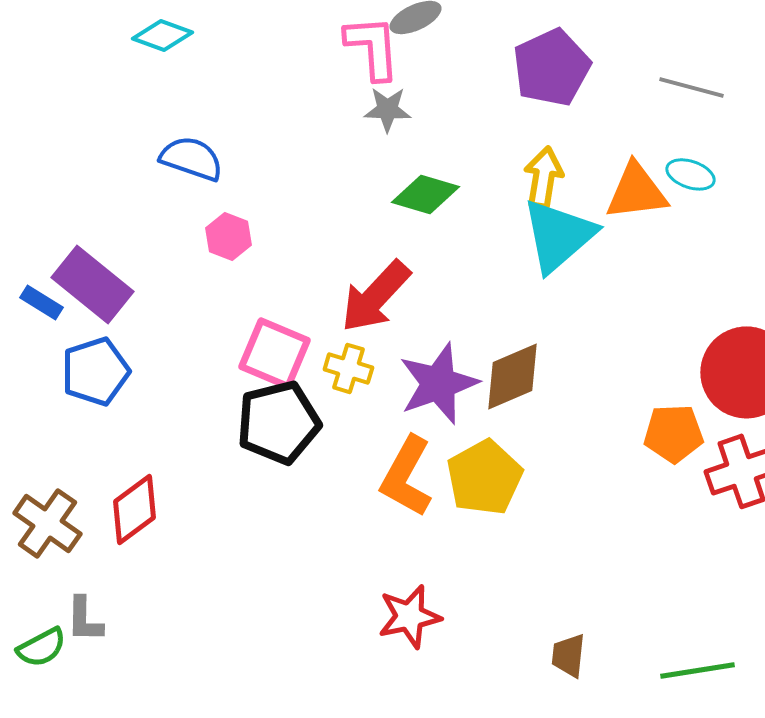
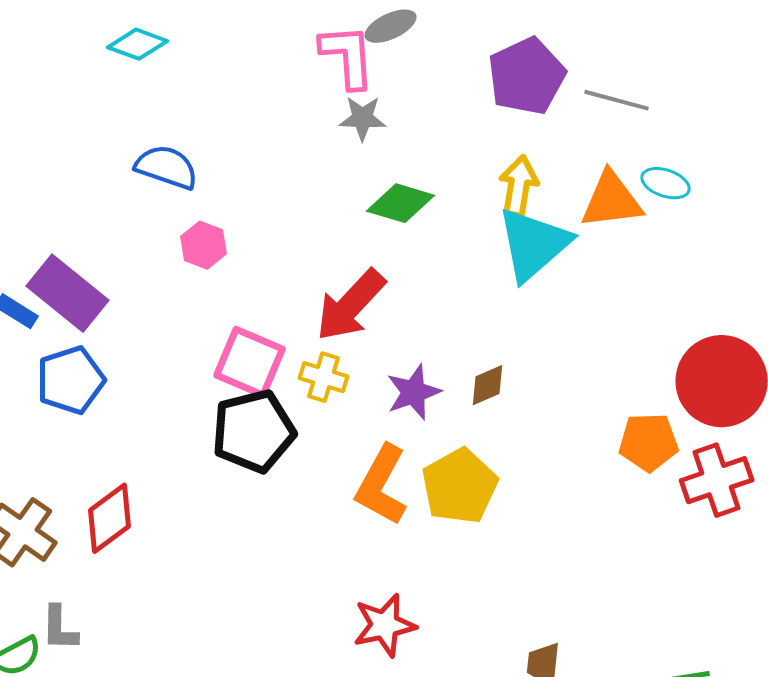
gray line: (691, 87) -> (617, 100), moved
brown diamond: (512, 376) -> (488, 385), size x0.6
purple star: (438, 383) -> (414, 392), size x0.7

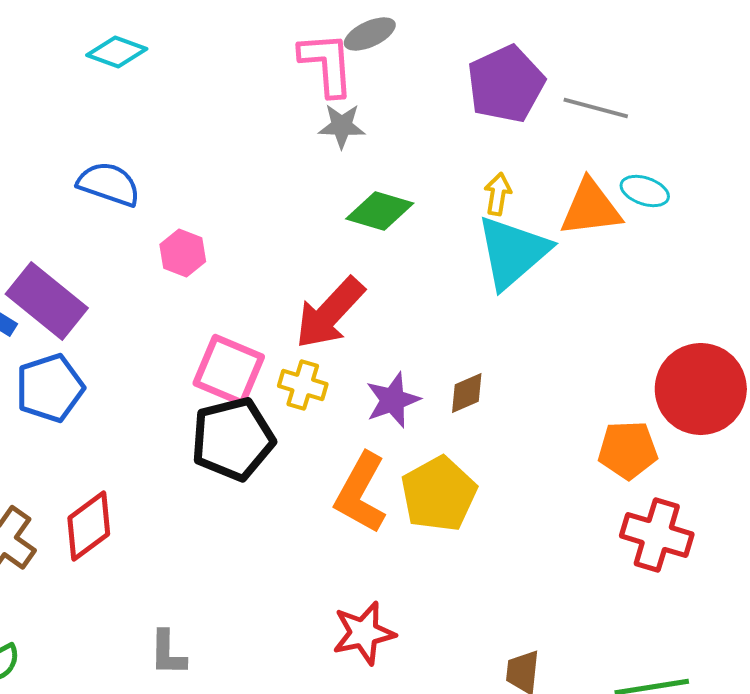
blue semicircle: (167, 167) -> (109, 184), moved
yellow arrow: (519, 186) -> (498, 194), size x0.7
red cross: (717, 480) -> (657, 535), moved, turned 36
gray L-shape: (60, 628) -> (168, 653), moved

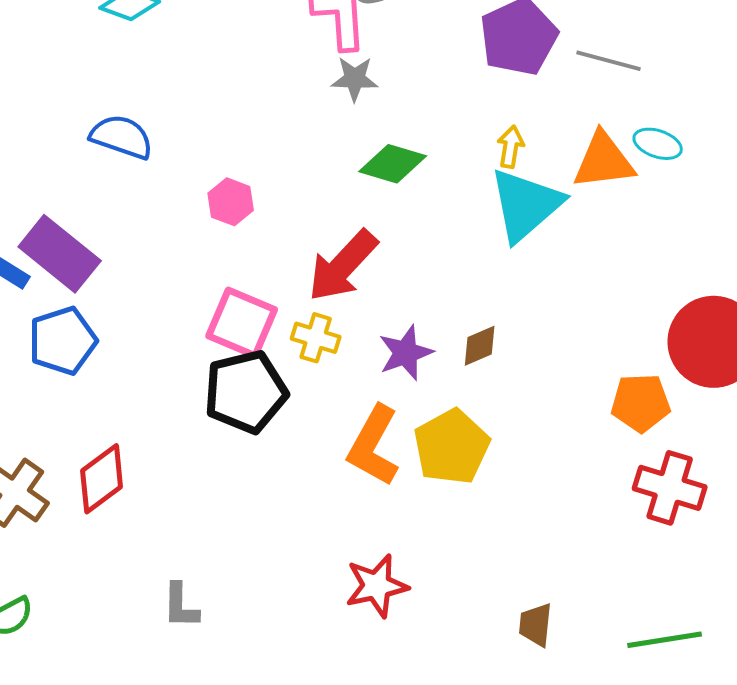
pink hexagon: (183, 253) -> (231, 202), moved

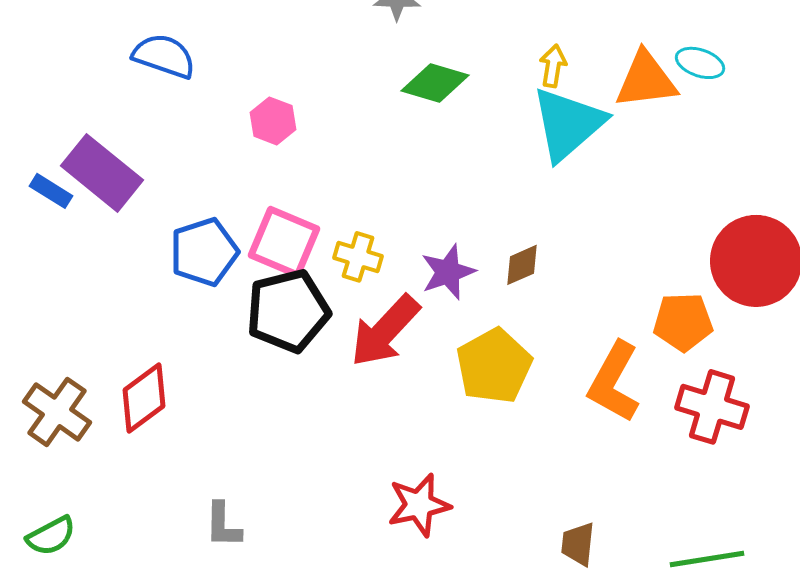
red arrow: (343, 266) -> (385, 331), moved
blue pentagon: (63, 341) -> (204, 252), moved
orange L-shape: (374, 446) -> (614, 382), moved

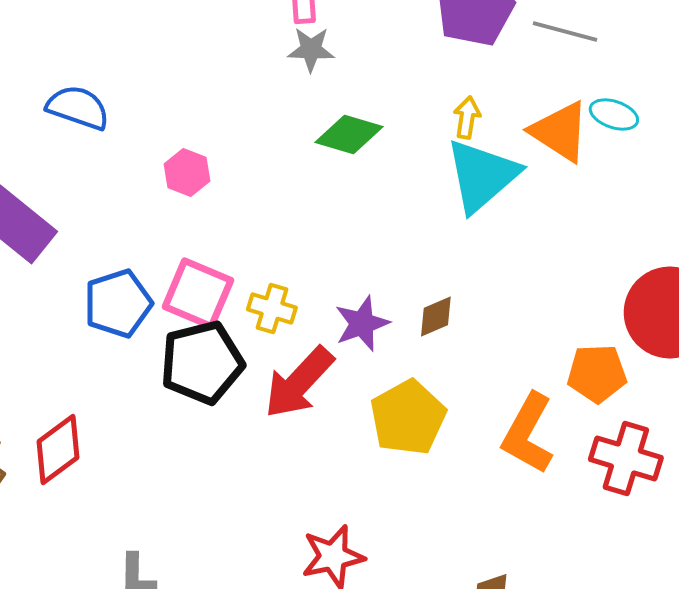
orange triangle: (646, 80) -> (560, 132), turned 40

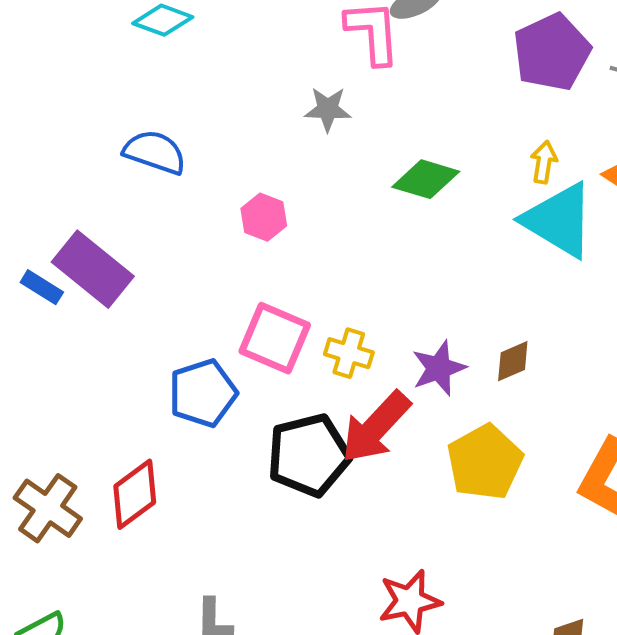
gray star: (311, 50) -> (328, 109), moved
cyan triangle: (482, 176) -> (559, 220), turned -48
blue pentagon: (118, 304) -> (203, 393), moved
black pentagon: (202, 362) -> (309, 455), moved

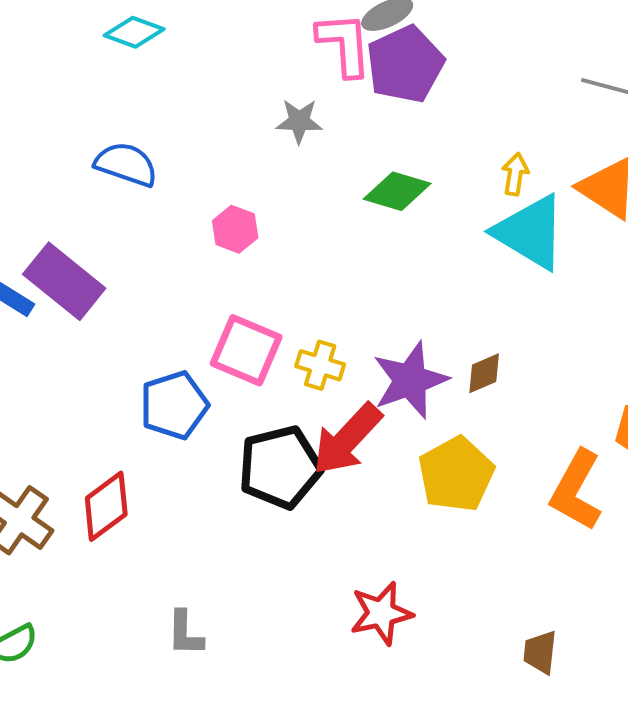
purple pentagon: (552, 52) -> (405, 64), moved
purple star: (439, 368) -> (410, 380), size x1.4

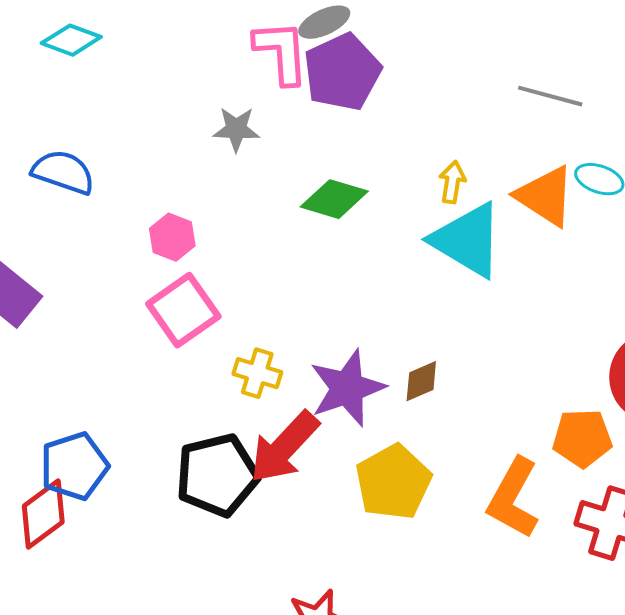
pink square: (246, 350) -> (183, 310), moved, turned 32
blue pentagon: (174, 405) -> (74, 466), moved

